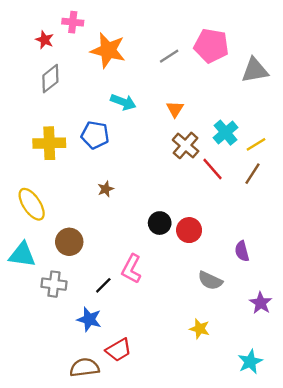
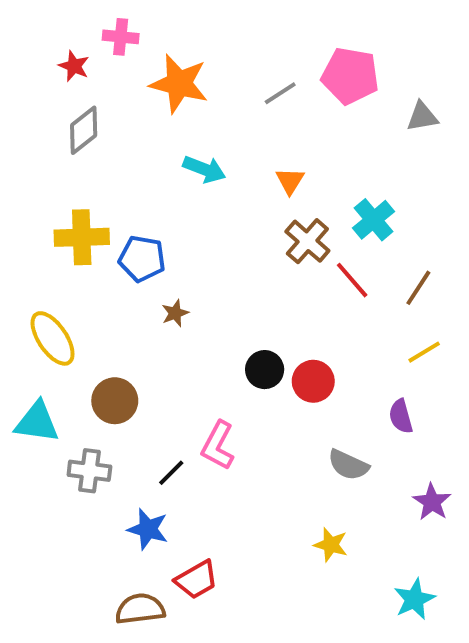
gray triangle: (255, 70) -> (422, 117), size x0.7
blue pentagon: (95, 135) -> (142, 259), moved
yellow line: (256, 144) -> (424, 352), moved

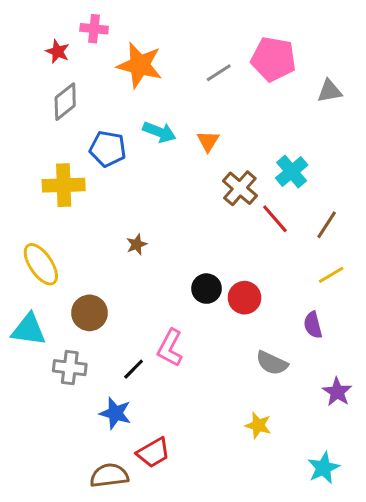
orange triangle: (290, 181) -> (208, 141), moved
blue pentagon: (142, 259) -> (108, 149), moved

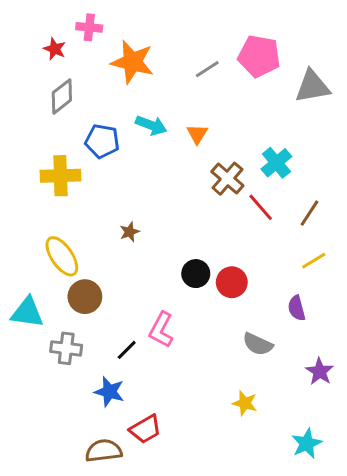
gray triangle: (330, 91) -> (312, 86), size x1.5
yellow ellipse: (41, 264) -> (62, 256), moved

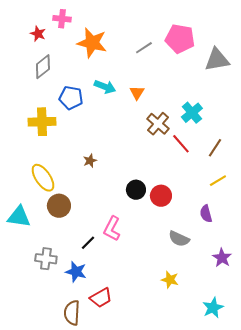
gray cross: (66, 348) -> (46, 259), moved
brown semicircle: (104, 451) -> (72, 313), turned -80

